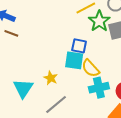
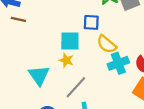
cyan square: (74, 60) -> (70, 41), moved

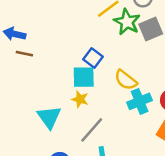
blue square: (91, 22) -> (93, 58), moved, turned 35

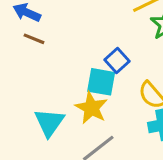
yellow star: (80, 99) -> (91, 108), size x1.5

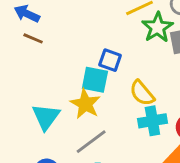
blue square: (117, 60) -> (110, 60), turned -30

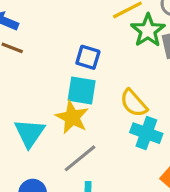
blue square: (110, 60) -> (88, 57), moved
cyan cross: (152, 121) -> (146, 133), turned 32

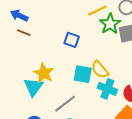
cyan square: (82, 90) -> (83, 74), moved
yellow star: (72, 117) -> (44, 73), moved

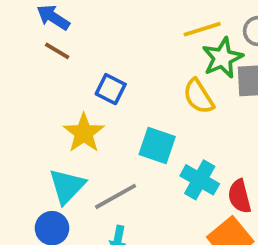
blue square: (72, 40) -> (111, 89), moved
yellow semicircle: (100, 70) -> (198, 96), moved
cyan triangle: (33, 87) -> (67, 186), moved

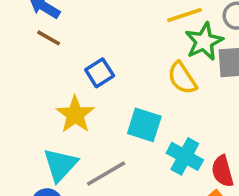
blue square: (111, 89) -> (100, 73), turned 32

